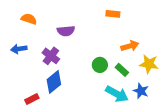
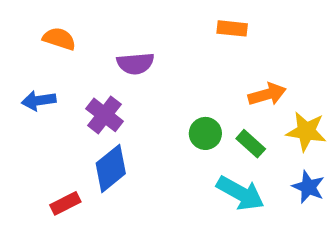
blue star: (141, 91) -> (308, 187), moved

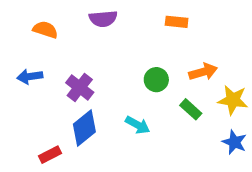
purple semicircle: (135, 63) -> (103, 19), moved
green circle: (205, 133) -> (156, 80), moved
cyan arrow: (240, 193) -> (138, 125), moved, size x0.7

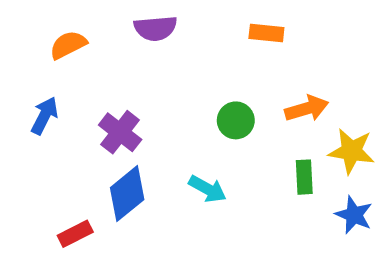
orange semicircle: (45, 30) -> (68, 45), turned -45
blue arrow: (30, 77) -> (44, 116), turned 125
green rectangle: (191, 109) -> (304, 177), moved, turned 45

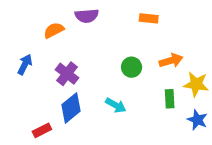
orange semicircle: (68, 45) -> (54, 30), moved

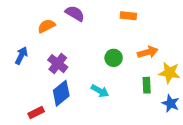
purple semicircle: (87, 16) -> (75, 13), turned -144

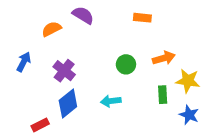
cyan arrow: (100, 91) -> (111, 101), turned 144

